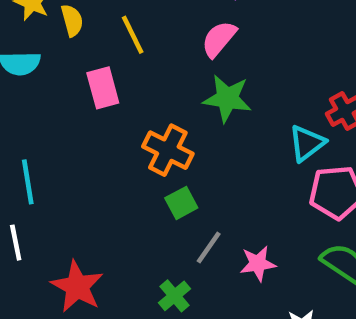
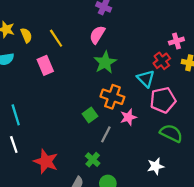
green star: (227, 98) -> (105, 62), turned -30
cyan triangle: (307, 143) -> (146, 79), turned -30
orange cross: (168, 150) -> (112, 97), moved
pink star: (258, 264) -> (128, 117), moved

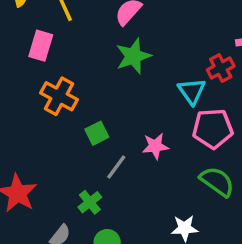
pink rectangle: (45, 65) -> (41, 46), turned 30
orange cross: (112, 97) -> (59, 96), moved

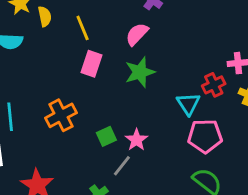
pink rectangle: (41, 46) -> (92, 64), moved
orange cross: (59, 96) -> (61, 115), moved, turned 32
pink star: (155, 146) -> (136, 140), moved, turned -30

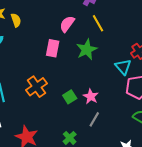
yellow line: (83, 28) -> (98, 23), moved
pink semicircle: (137, 34) -> (67, 24), moved
gray line: (122, 166) -> (94, 119), moved

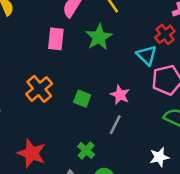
pink star: (91, 96) -> (120, 95), moved
green square: (70, 97) -> (82, 99), turned -32

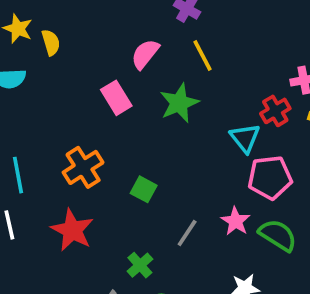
pink rectangle: (56, 39) -> (116, 98), turned -45
pink star: (120, 95) -> (236, 221), moved
red star: (32, 153) -> (72, 230), moved

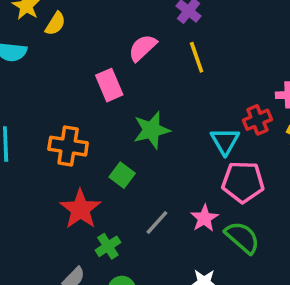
yellow semicircle: (51, 42) -> (55, 24), turned 40
green star: (179, 103) -> (152, 130), moved
orange cross: (83, 167) -> (68, 146), turned 33
red star: (72, 230) -> (80, 209), moved

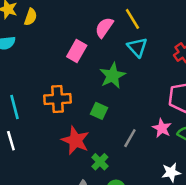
pink semicircle: (143, 48) -> (104, 28), moved
pink rectangle: (109, 85) -> (77, 51), turned 65
cyan triangle: (225, 141) -> (137, 47), moved

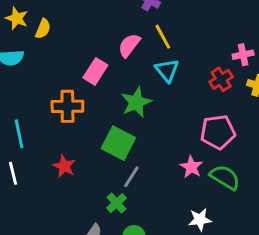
orange cross: (58, 99) -> (67, 106), moved
green square: (99, 111) -> (118, 143), size x1.6
gray line: (130, 138) -> (131, 177), moved
red star: (75, 140) -> (64, 166), moved, size x0.7

